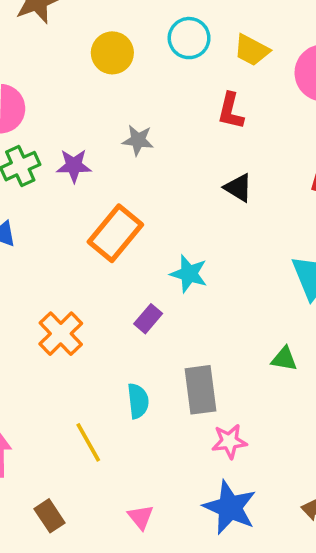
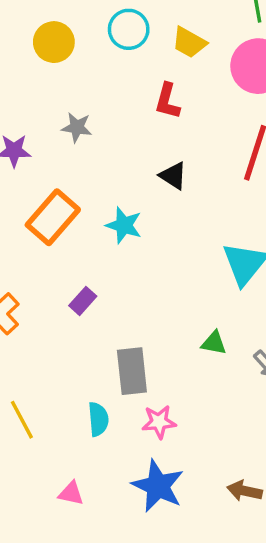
cyan star: (189, 274) -> (124, 225), moved
cyan semicircle: (138, 401) -> (98, 419), moved
pink triangle: (141, 517) -> (71, 493), turned -40

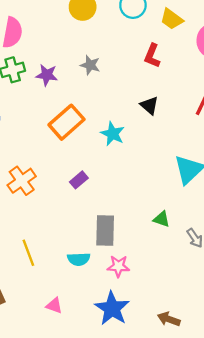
cyan semicircle: (98, 419) -> (79, 259), turned 85

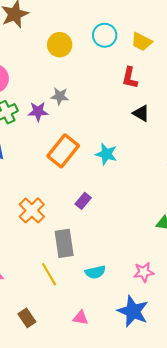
gray star: (90, 65) -> (60, 96), moved
black triangle: (149, 105) -> (141, 113), moved
gray rectangle: (105, 230) -> (64, 243), moved
pink star: (118, 266) -> (144, 272), moved

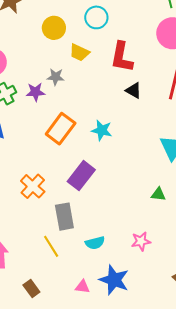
yellow trapezoid: (142, 42) -> (79, 52), moved
red L-shape: (130, 78) -> (122, 57), size x1.5
purple rectangle: (83, 201) -> (81, 176), size x1.8
blue star: (133, 311) -> (114, 280), moved

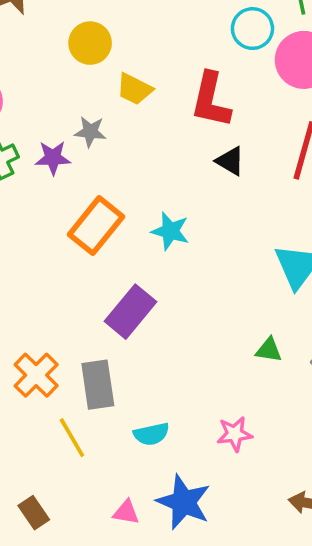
cyan circle: (96, 17) -> (252, 29), moved
orange cross: (33, 186) -> (36, 375), moved

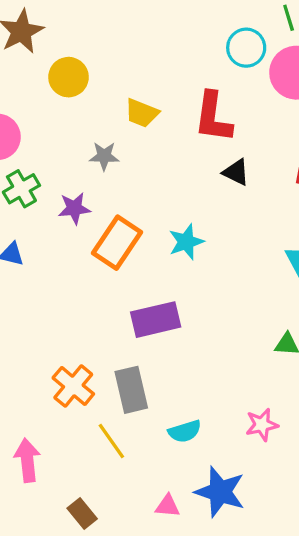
yellow circle: (90, 43) -> (68, 77), moved
purple star: (53, 158) -> (74, 208), moved
cyan star: (170, 231) -> (186, 242), turned -30
purple rectangle: (131, 312) -> (156, 320), turned 42

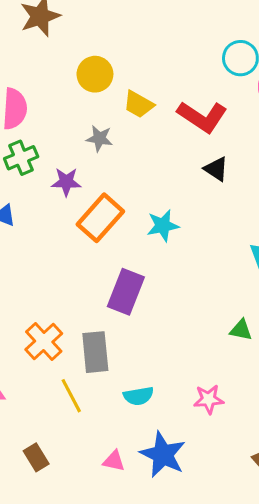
yellow circle: (68, 77) -> (95, 74), moved
red L-shape: (213, 117) -> (202, 117), turned -72
purple rectangle: (156, 320) -> (126, 292), turned -63

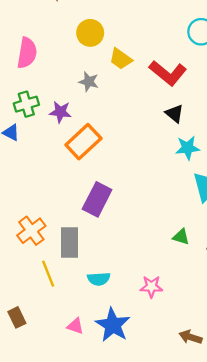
green cross: (21, 158) -> (26, 104), moved
cyan star: (163, 226) -> (188, 148), moved

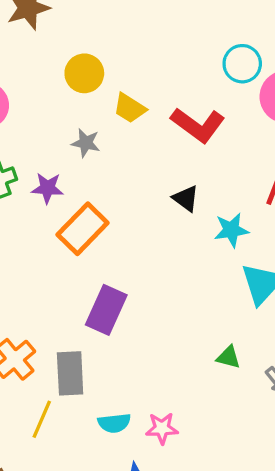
black triangle: (174, 113) -> (186, 198), moved
yellow line: (48, 274) -> (42, 419), turned 48
pink star: (151, 287) -> (162, 428), moved

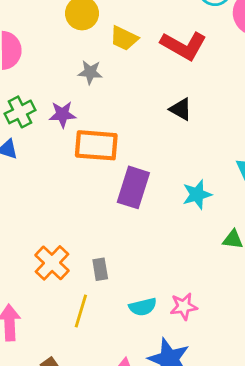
orange rectangle: (83, 229) -> (96, 145), turned 57
cyan star: (231, 230) -> (197, 194), moved
purple rectangle: (106, 310) -> (133, 187), moved
gray rectangle: (70, 373) -> (100, 269), size x0.6

